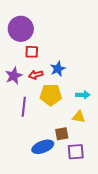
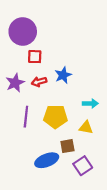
yellow pentagon: (51, 95) -> (55, 117), moved
purple square: (76, 152) -> (83, 166), turned -30

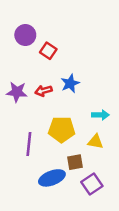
purple circle: (23, 31) -> (25, 35), size x0.7
red square: (35, 57) -> (48, 51), moved, turned 32
purple star: (15, 83) -> (17, 92), turned 30
purple line: (26, 117) -> (29, 144), moved

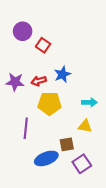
yellow pentagon: (62, 129) -> (50, 103), moved

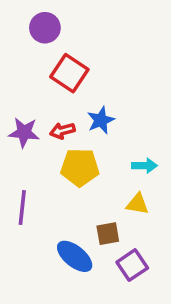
purple circle: (23, 31) -> (45, 28), moved
red square: (43, 45) -> (69, 73), size x1.5
purple line: (26, 128) -> (22, 207), moved
blue ellipse: (46, 158) -> (75, 256), turned 60

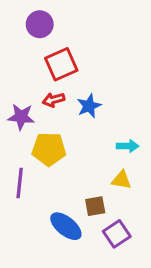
red square: (69, 73) -> (61, 64), turned 32
red arrow: (62, 131) -> (54, 100), moved
yellow pentagon: (80, 167) -> (49, 149), moved

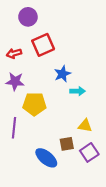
red arrow: (54, 100) -> (14, 53), moved
cyan arrow: (128, 146) -> (77, 91), moved
purple square: (117, 234) -> (89, 152), moved

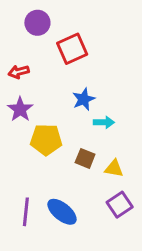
red square: (43, 45) -> (72, 49), moved
purple star: (15, 81) -> (20, 109), turned 30
purple line: (14, 128) -> (26, 212), moved
brown square: (67, 144) -> (85, 158), moved, turned 32

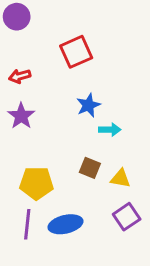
purple circle: (37, 23) -> (17, 17), moved
yellow pentagon: (46, 140) -> (36, 183), moved
blue ellipse: (62, 212) -> (65, 224), turned -52

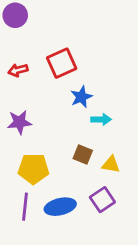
red square: (76, 52) -> (62, 63), moved
purple star: (21, 116) -> (19, 122), moved, turned 30
purple square: (127, 217) -> (102, 200), moved

